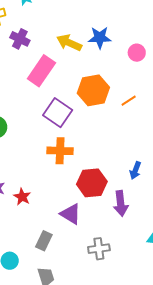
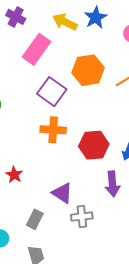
blue star: (100, 38) -> (96, 18), turned -30
red hexagon: (92, 183) -> (94, 145), moved
gray cross: (99, 249) -> (82, 217), moved

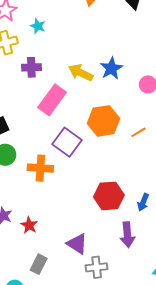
purple cross: (16, 17) -> (31, 67), turned -30
orange cross: (53, 130) -> (40, 168), moved
gray rectangle: (35, 219) -> (39, 264), moved

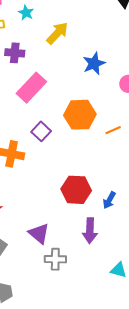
yellow arrow: (81, 73) -> (57, 33), moved, turned 100
purple square: (67, 142) -> (41, 131), size x0.7

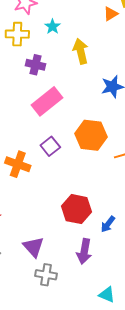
yellow arrow: (57, 33) -> (81, 51), turned -65

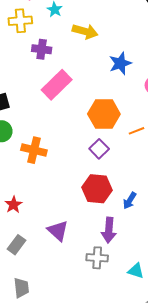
yellow arrow: (81, 51) -> (85, 31), turned 125
purple square: (50, 146) -> (99, 149), moved
gray cross: (46, 275) -> (97, 258), moved

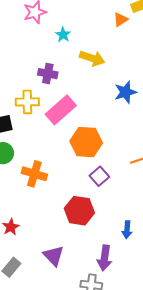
yellow cross: (20, 21) -> (27, 102), moved
orange hexagon: (104, 114) -> (86, 142), moved
red hexagon: (97, 189) -> (79, 211), moved
blue arrow: (130, 201) -> (127, 230), turned -30

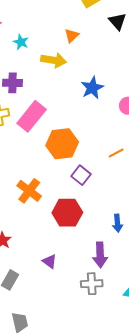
orange triangle: (121, 19) -> (72, 35), moved
orange cross: (34, 174) -> (29, 191), moved, turned 30
purple triangle: (54, 256) -> (50, 261), size x0.7

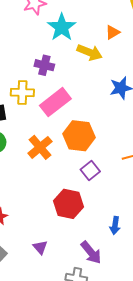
cyan star: (21, 42) -> (62, 27), size x1.8
orange cross: (29, 191) -> (40, 147), moved
purple arrow: (100, 255) -> (91, 252), turned -50

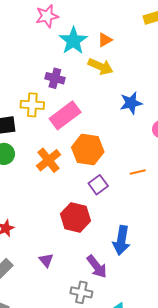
orange triangle: (113, 32) -> (105, 40), moved
blue arrow: (115, 225) -> (121, 240), size x1.6

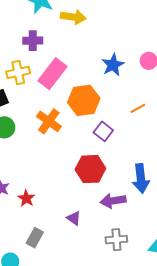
blue star: (131, 103) -> (113, 65), moved
purple arrow: (97, 267) -> (113, 201), moved, turned 135

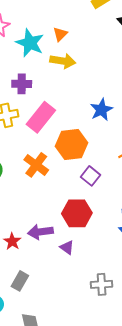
purple arrow: (113, 201) -> (40, 232), moved
purple triangle: (74, 218) -> (67, 247), moved

